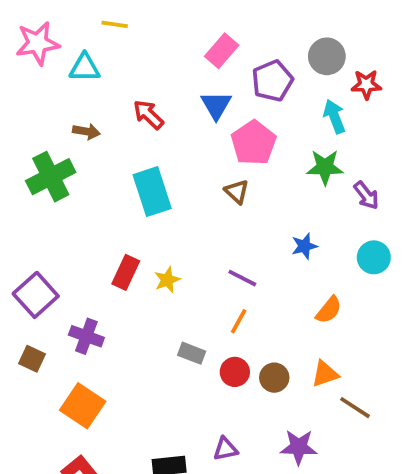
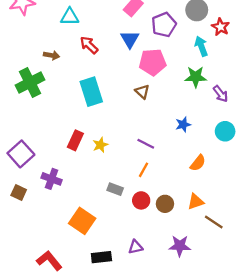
cyan triangle: (85, 68) -> (70, 17), moved
red star: (366, 85) -> (221, 27), turned 30
pink pentagon: (254, 143) -> (152, 62), turned 30
orange square: (83, 406) -> (82, 221), moved

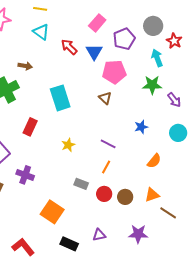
cyan triangle: (70, 17) -> (41, 32), turned 36
red arrow: (89, 45) -> (69, 47), moved
red rectangle: (75, 140) -> (30, 127), moved
black rectangle: (101, 257) -> (69, 244), turned 30

